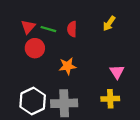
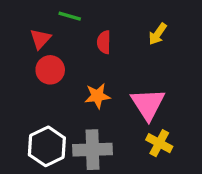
green line: (48, 29) -> (70, 16), moved
pink triangle: (117, 72) -> (148, 104), moved, size x1.6
yellow cross: (110, 99) -> (159, 143), turned 30

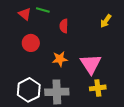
yellow arrow: (158, 34) -> (106, 21), moved
red triangle: (40, 39) -> (25, 14), moved, turned -32
yellow cross: (159, 143) -> (98, 88), turned -35

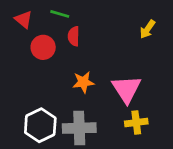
red triangle: (25, 14) -> (24, 19), moved
red semicircle: (64, 26) -> (74, 36), moved
red circle: (31, 43) -> (43, 47), moved

